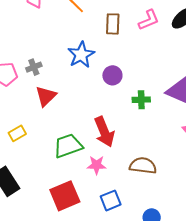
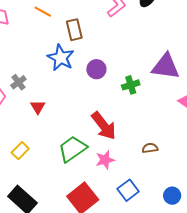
brown rectangle: (113, 24) -> (74, 30), moved
red triangle: (46, 96) -> (38, 107), size x0.7
brown semicircle: (143, 166) -> (150, 148), size x0.6

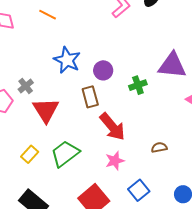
brown rectangle: (74, 30) -> (90, 97), moved
red triangle: (38, 107) -> (46, 110), size x1.8
green trapezoid: (72, 149) -> (65, 154), moved

